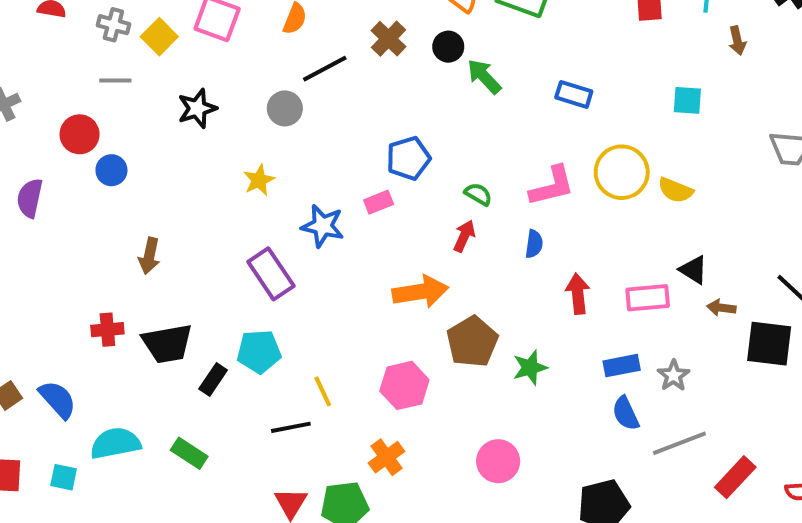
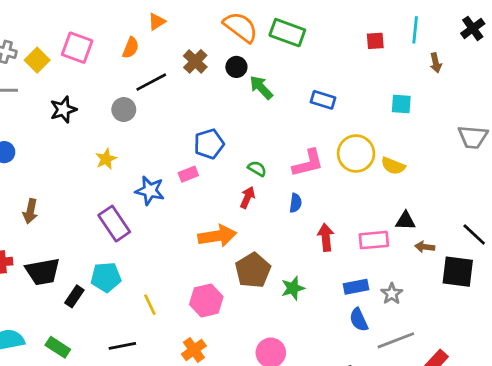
black triangle: (693, 270) -> (405, 221), turned -30
black line: (291, 427) -> (122, 346), moved

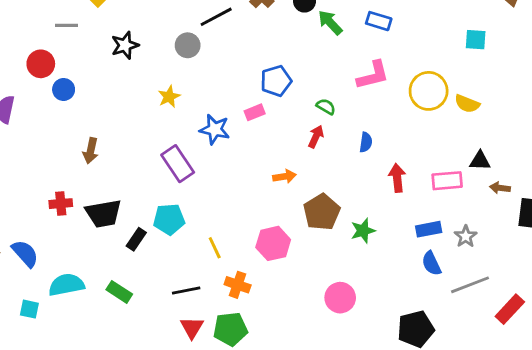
blue rectangle: (323, 100) -> (379, 21), moved
pink L-shape: (308, 163) -> (373, 75), moved
orange arrow: (217, 236) -> (285, 176), size x0.6
orange cross: (194, 350) -> (238, 285), moved, turned -35

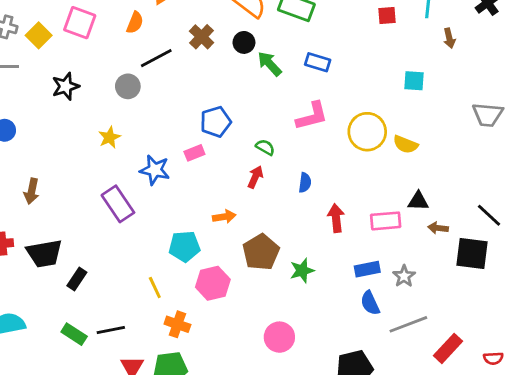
cyan pentagon: (169, 219) -> (185, 246), moved
black line: (186, 291) -> (111, 330), moved
green rectangle: (119, 292) -> (74, 334), moved

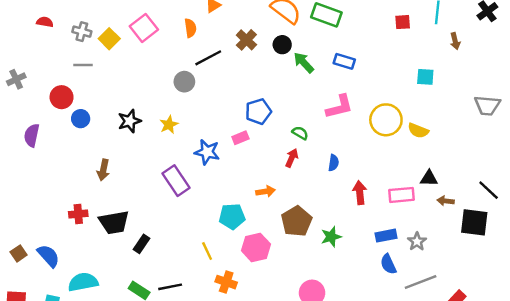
pink square: (80, 23) -> (144, 28), turned 32
orange semicircle: (135, 23) -> (190, 28), turned -30
black star: (66, 86) -> (130, 121), moved

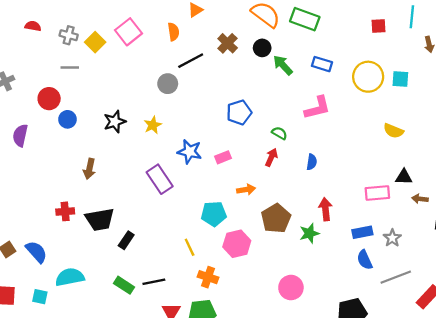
yellow circle: (386, 120) -> (368, 77), moved
pink rectangle: (240, 138) -> (223, 157), moved
red arrow: (360, 193) -> (325, 209), moved

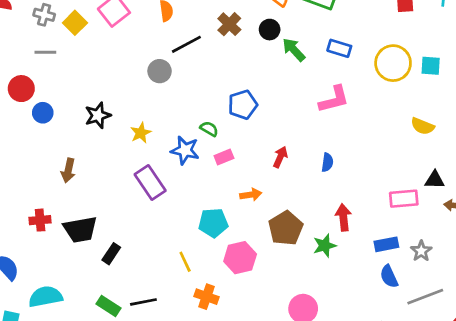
yellow star: (153, 125) -> (141, 133), moved
green semicircle: (279, 133) -> (209, 129), moved

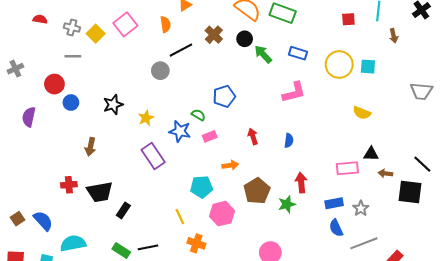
red arrow: (280, 157) -> (253, 136), turned -42

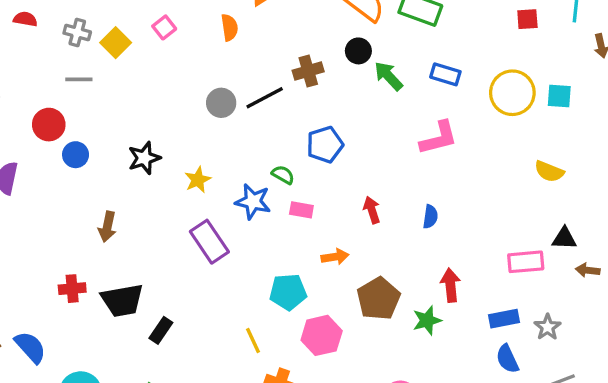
pink square: (125, 24) -> (164, 27), size x0.6
brown cross: (214, 35) -> (308, 71), moved, turned 30
black line: (181, 50) -> (265, 98), moved
pink rectangle: (210, 136) -> (301, 210), turned 32

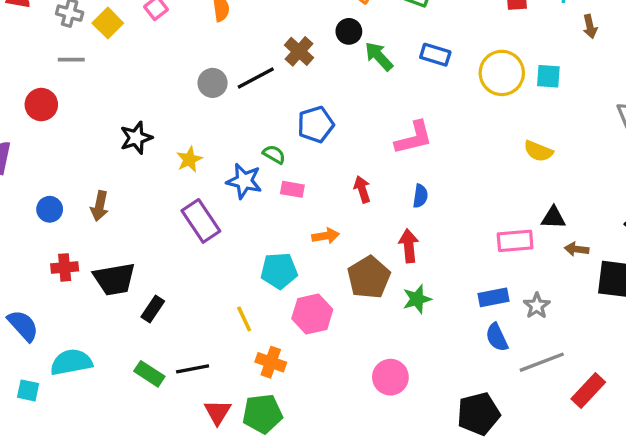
brown cross: (308, 71) -> (299, 51), turned -32
pink L-shape: (439, 138) -> (414, 138), moved
blue circle: (76, 155) -> (50, 209), moved
red arrow: (450, 285) -> (409, 246), moved

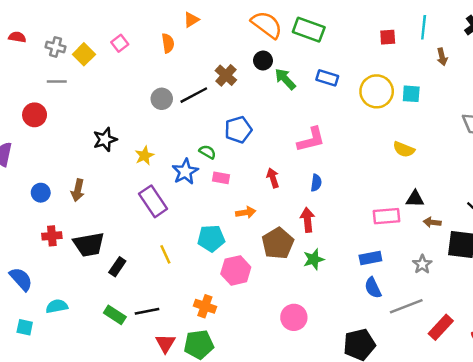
blue star: (244, 181) -> (185, 172), turned 30
gray star: (537, 306) -> (422, 264), moved
yellow line: (244, 319) -> (165, 254), moved
cyan semicircle: (71, 362) -> (57, 306), size x0.7

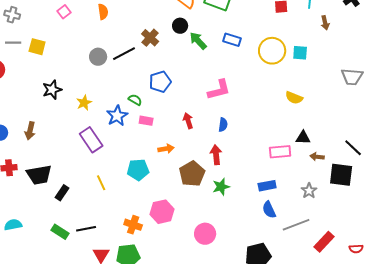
yellow square: (84, 54) -> (37, 47), moved, turned -30
pink hexagon: (236, 270) -> (162, 212), moved

